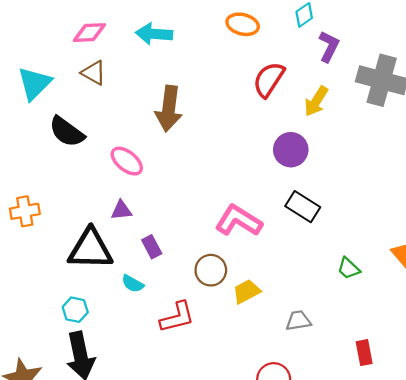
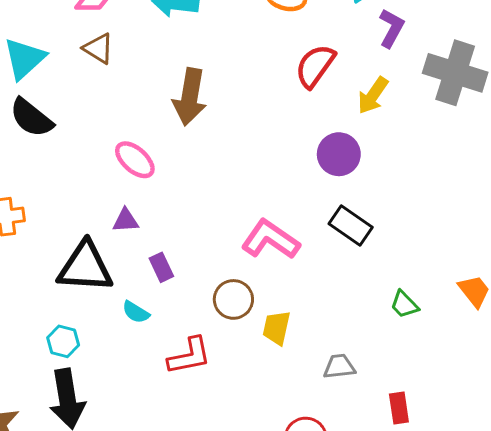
black semicircle: (67, 132) -> (31, 118), moved
yellow trapezoid: (246, 292) -> (277, 328), turned -52
red rectangle: (364, 353) -> (399, 408), moved

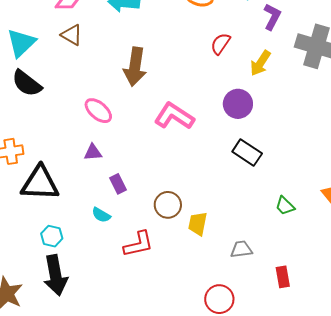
red semicircle: (315, 66) -> (220, 44), size x0.7
pink L-shape: (270, 239) -> (174, 116), moved
black triangle: (85, 267) -> (40, 183), moved

